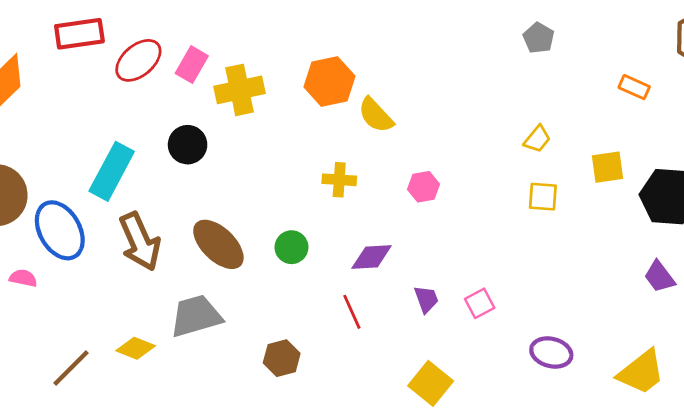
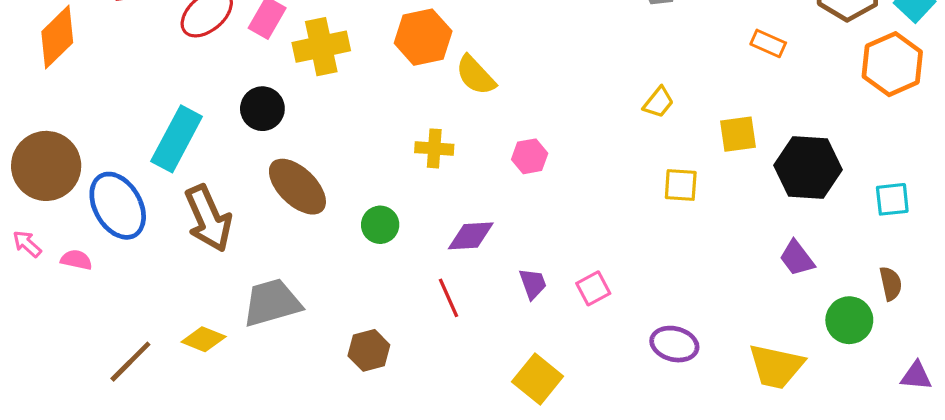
yellow square: (543, 197) -> (681, 185), moved
brown ellipse: (218, 244) -> (297, 187), moved
yellow trapezoid: (641, 372) -> (776, 366), turned 50

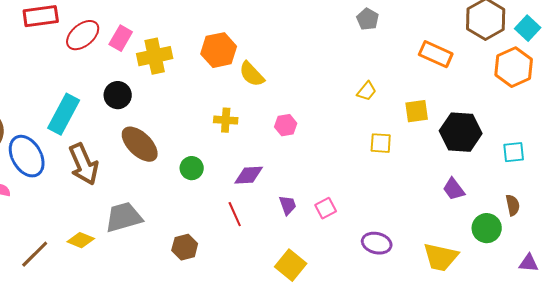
orange rectangle: (768, 43) -> (436, 54), size x1.5

